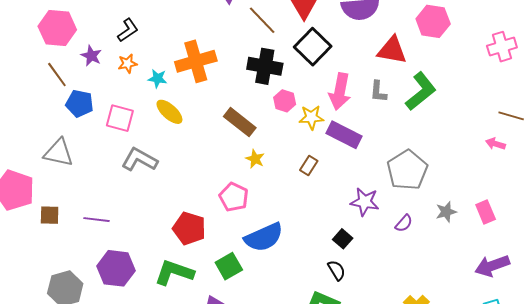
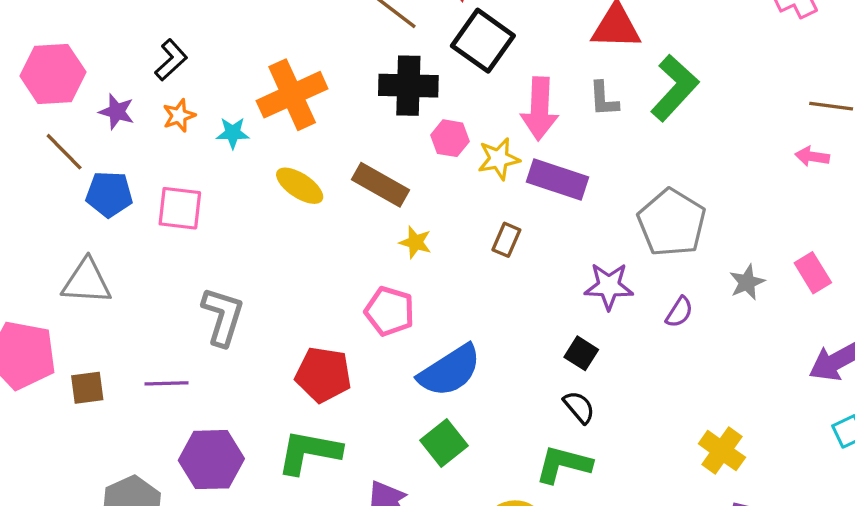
yellow ellipse: (169, 112) -> (300, 186), moved
gray L-shape: (140, 160) -> (223, 316), moved, turned 87
green square: (229, 266) -> (444, 443), moved

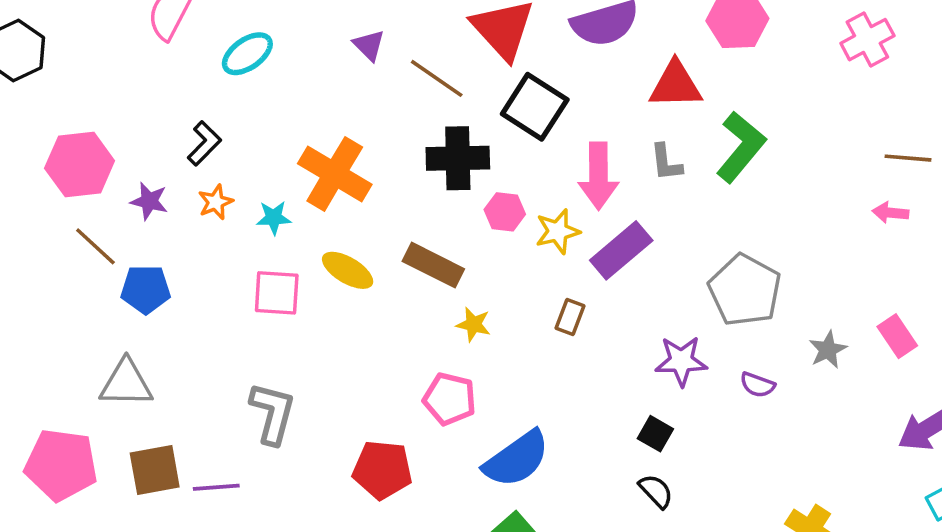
orange cross: (292, 95) -> (335, 174), turned -32
purple rectangle: (557, 180) -> (621, 250), turned -56
pink square: (180, 208) -> (277, 293), moved
purple semicircle: (679, 312) -> (757, 385), turned 80
brown square: (87, 388) -> (155, 470), moved, size x1.4

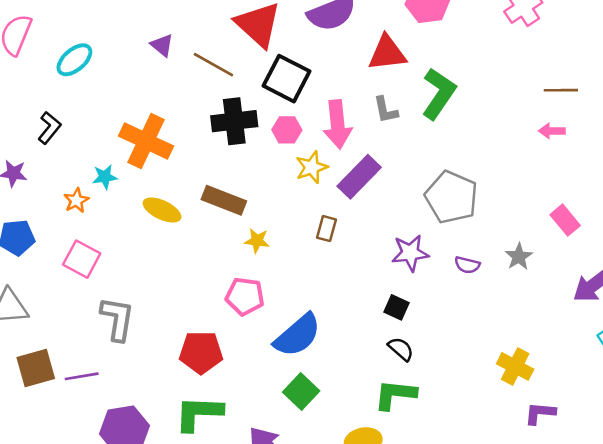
orange star: (216, 202) -> (76, 200), moved
pink hexagon: (505, 212) -> (287, 130), moved
pink square: (277, 293) -> (82, 259), moved, turned 30
gray star: (828, 350) -> (519, 257), moved

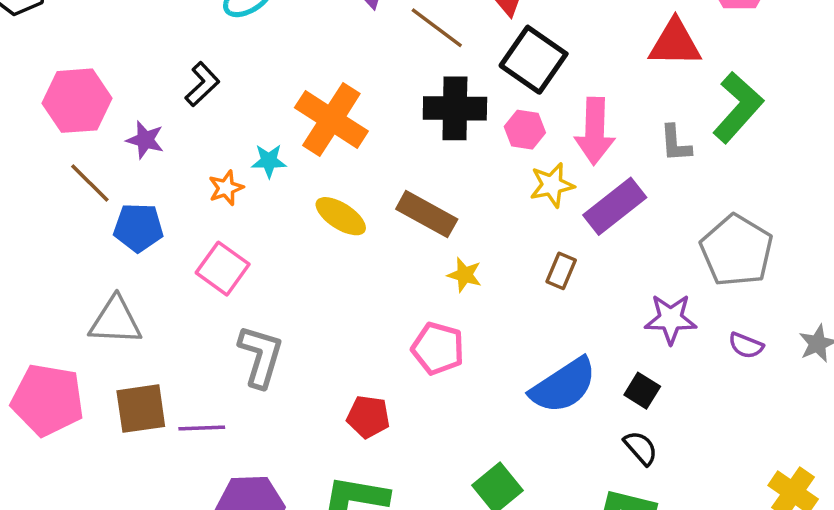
gray L-shape: (386, 110) -> (675, 143), moved
blue semicircle: (297, 335) -> (563, 386), moved
red pentagon: (201, 352) -> (368, 417), size x0.7

